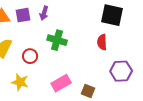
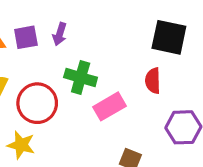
red circle: (30, 56) -> (37, 103), size x1.6
pink rectangle: (61, 83) -> (109, 106), moved

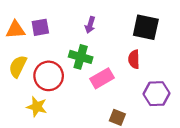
purple arrow: (60, 34) -> (90, 25), moved

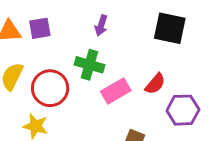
red semicircle: (134, 59) -> (155, 84), moved, turned -138

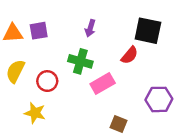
red semicircle: (155, 84) -> (130, 55), moved
red circle: (50, 88) -> (47, 81), size x0.7

